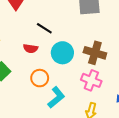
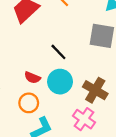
black line: (44, 28) -> (58, 52), moved
red semicircle: (31, 49) -> (32, 78), moved

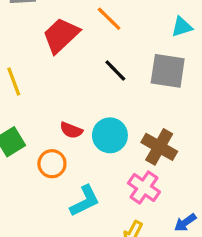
black line: (58, 52) -> (115, 70), moved
orange circle: (29, 103) -> (52, 164), moved

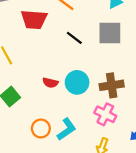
red trapezoid: (61, 35) -> (34, 19), turned -124
brown cross: (159, 147) -> (112, 85), turned -30
orange circle: (52, 164) -> (41, 128), moved

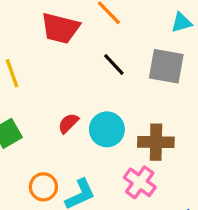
red semicircle: (50, 83) -> (68, 123), turned 112

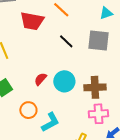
pink cross: (140, 182) -> (98, 114), moved, turned -36
orange circle: (43, 187) -> (28, 110), moved

